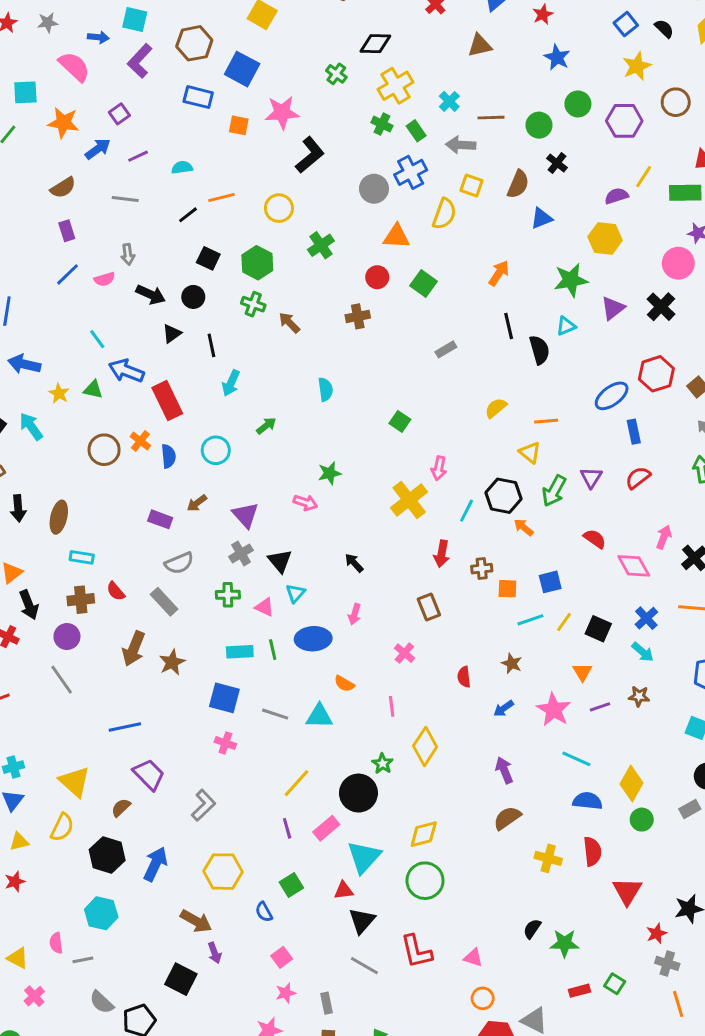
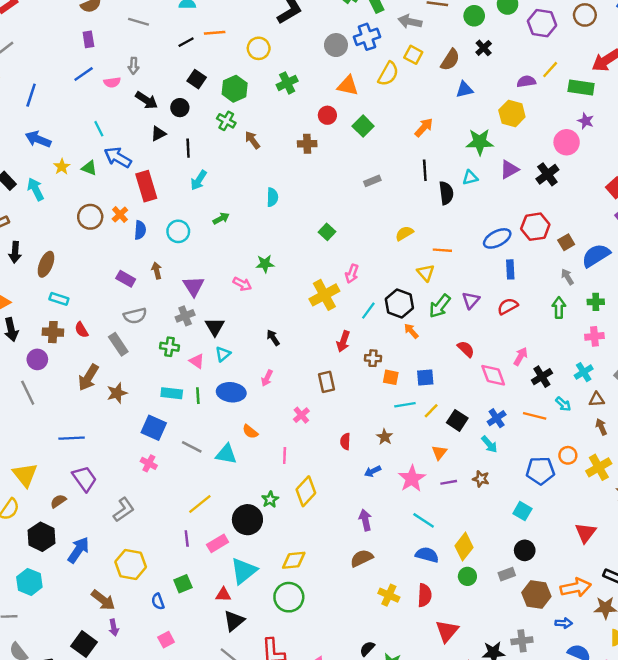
brown arrow: (197, 503) -> (157, 271), turned 105

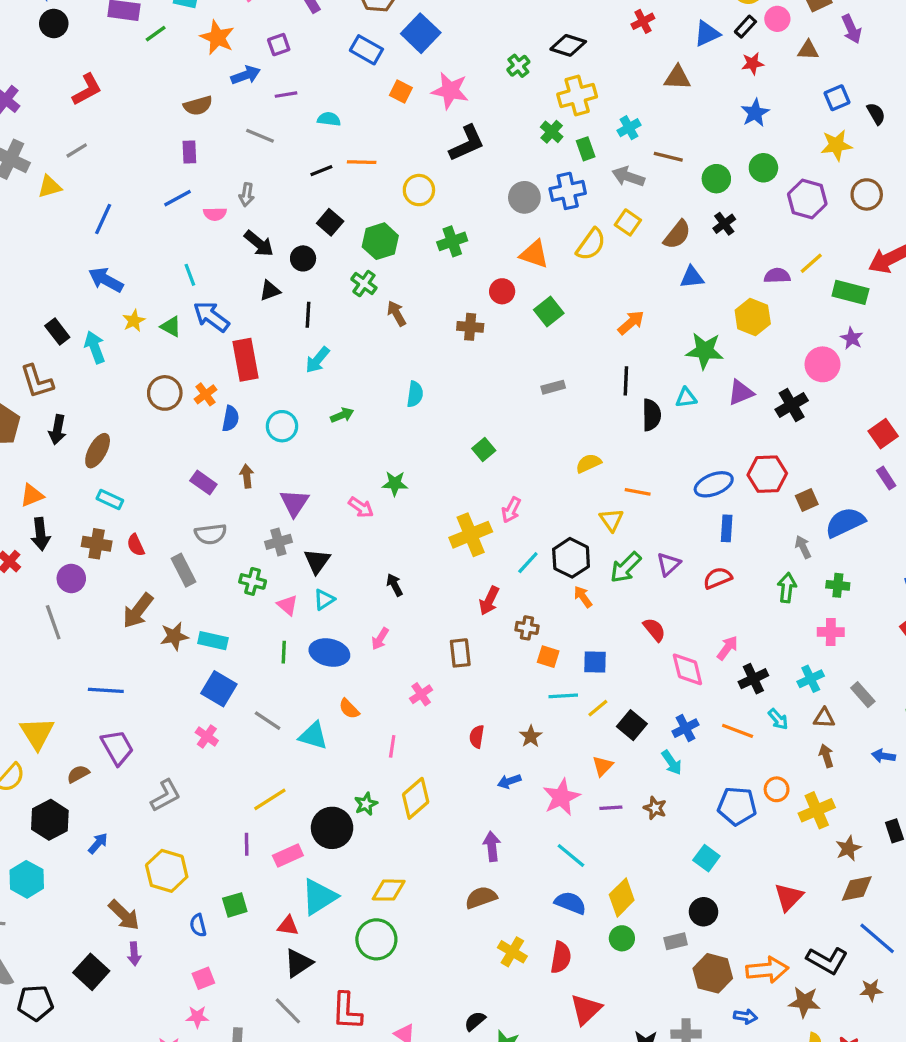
cyan rectangle: (172, 393) -> (213, 641), moved
blue arrow: (78, 550) -> (98, 843), size x0.6

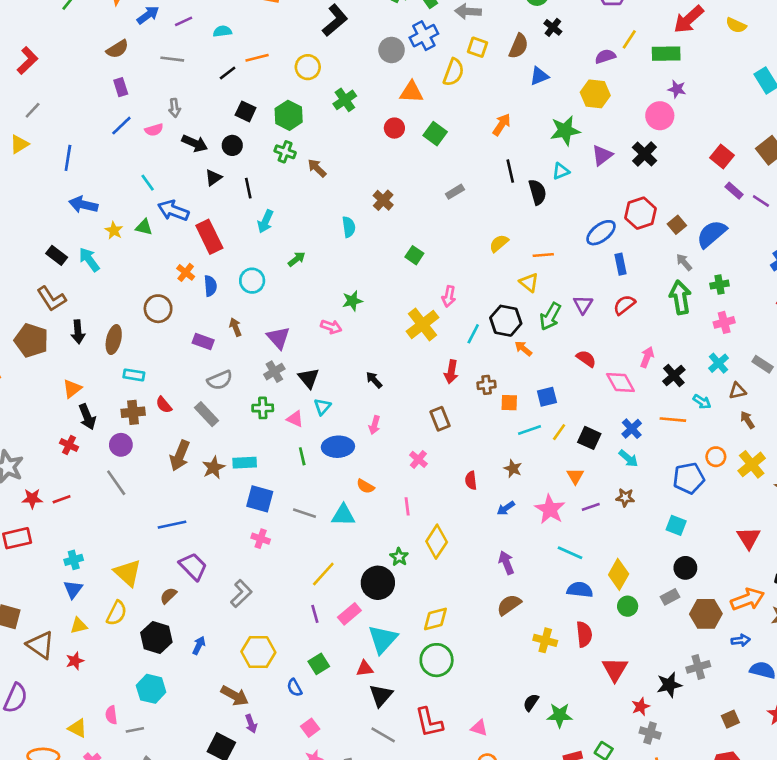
brown cross: (470, 327) -> (383, 200), moved, turned -36
brown circle: (165, 393) -> (158, 309), moved
green arrow: (787, 588) -> (680, 297), size x1.4

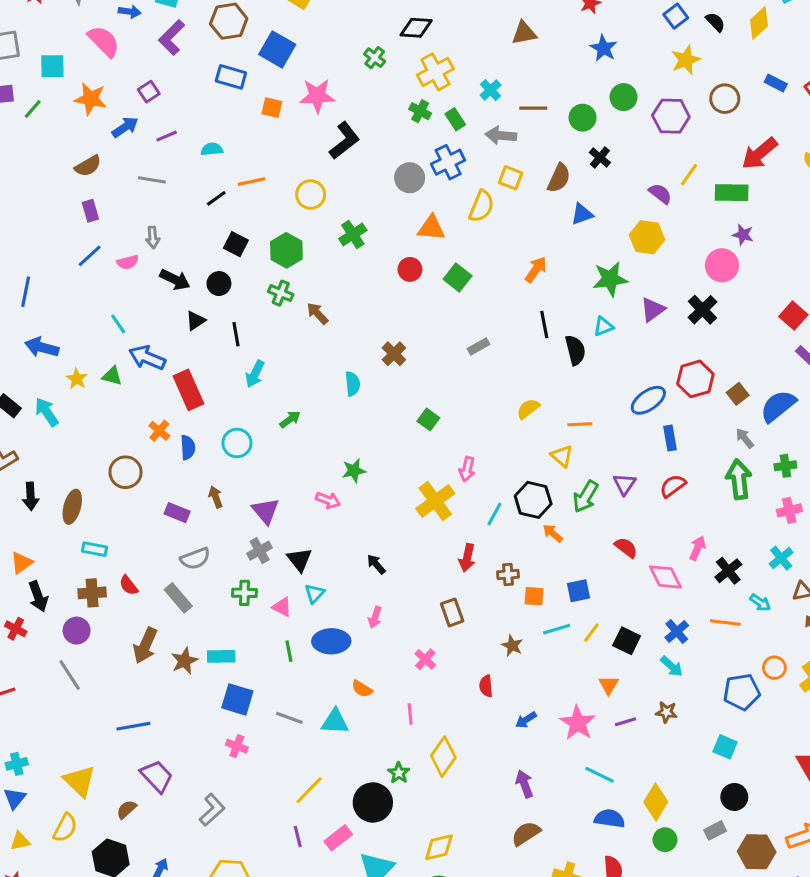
purple semicircle: (605, 56) -> (660, 194), turned 54
brown star: (513, 469) -> (512, 645), moved

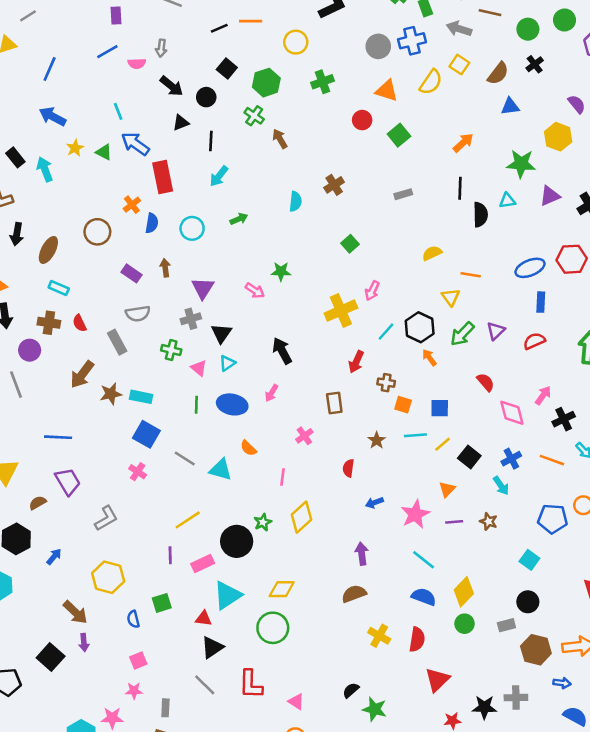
black arrow: (376, 564) -> (282, 351), size x1.5

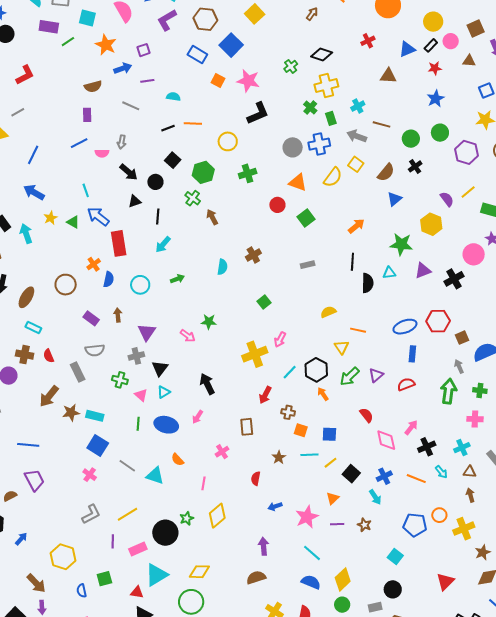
blue triangle: (510, 106) -> (394, 199), turned -35
gray L-shape: (106, 518) -> (91, 514), moved

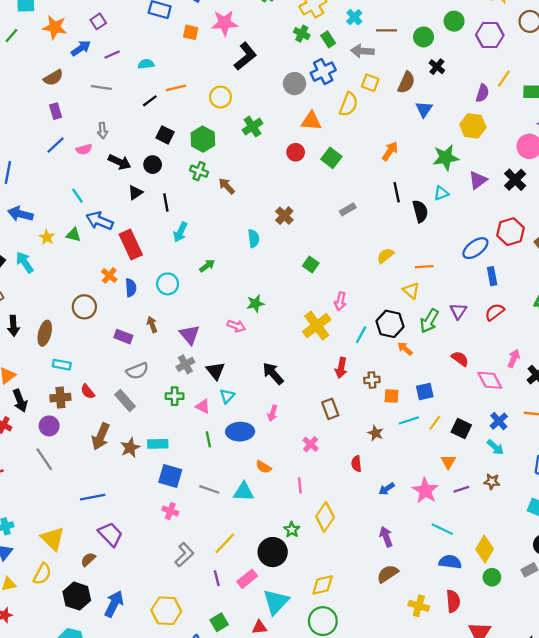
purple semicircle: (447, 199) -> (482, 93), turned 70
blue arrow: (21, 539) -> (114, 604), size x1.6

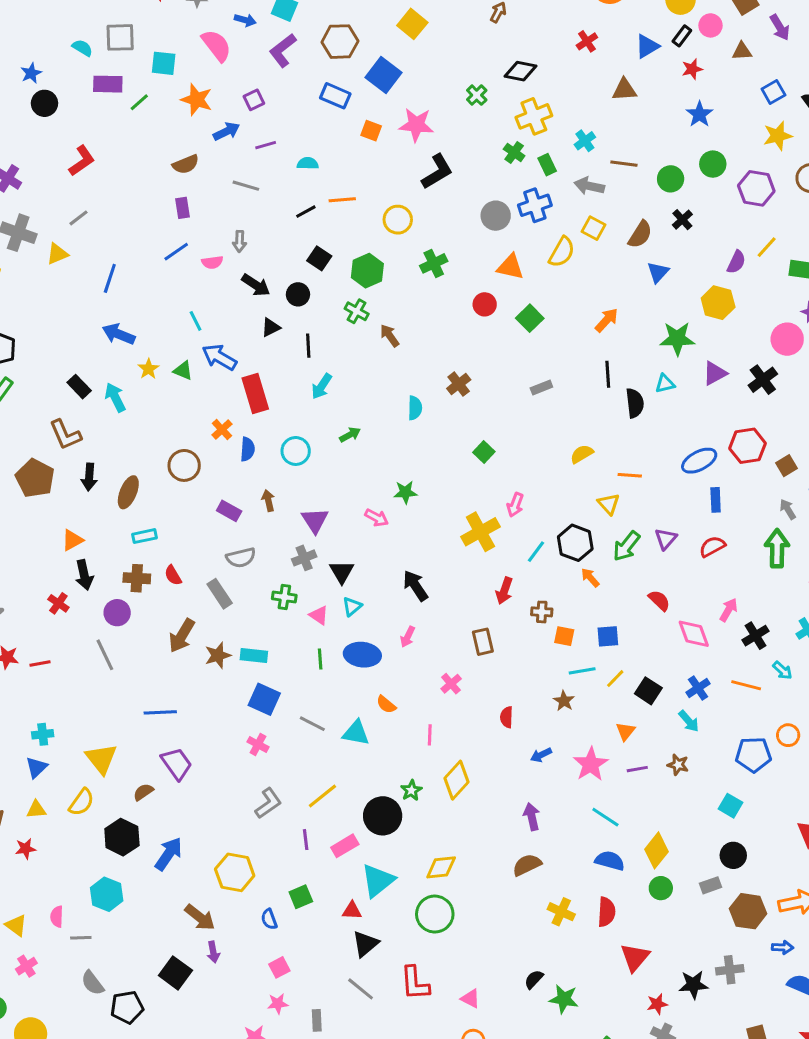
cyan rectangle: (62, 365) -> (145, 536), turned -30
brown star: (376, 433) -> (564, 701), moved

